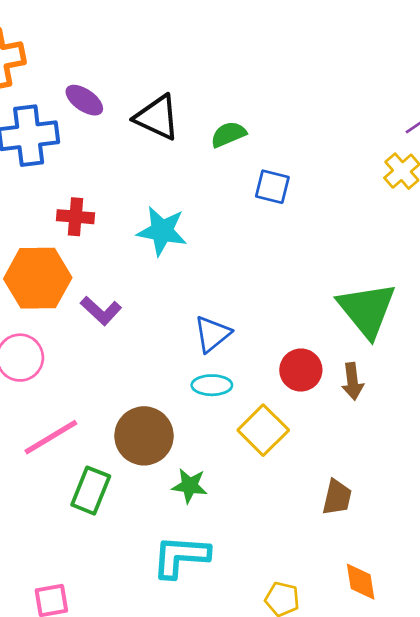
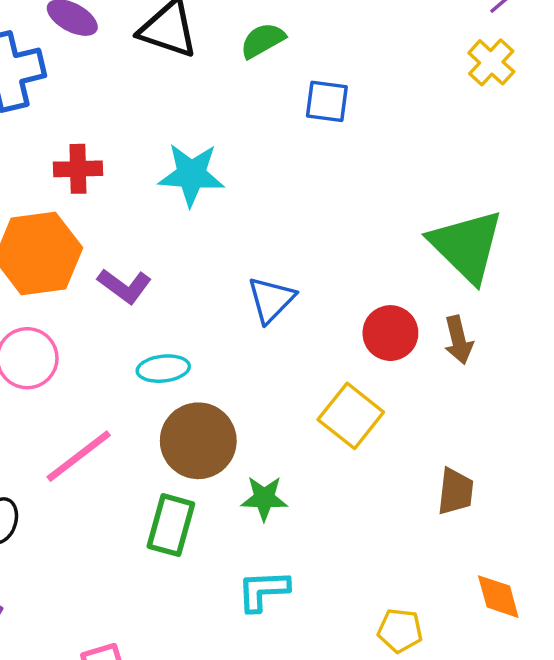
cyan ellipse: (212, 385) -> (163, 369), moved
green rectangle: (91, 491) -> (171, 525), moved
cyan L-shape: (181, 556) -> (263, 591), size x0.7

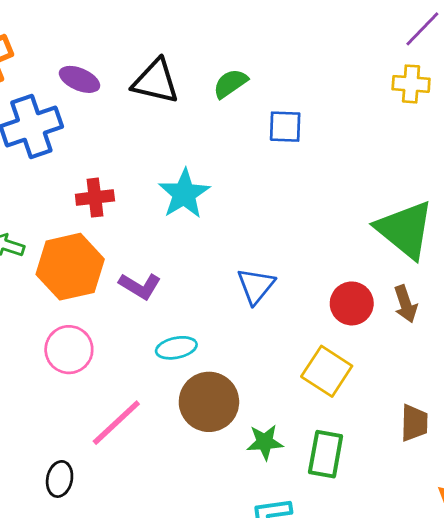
yellow cross: (491, 62) -> (411, 84), turned -33
cyan star: (191, 175) -> (184, 194), turned -30
green rectangle: (171, 525) -> (326, 454), moved

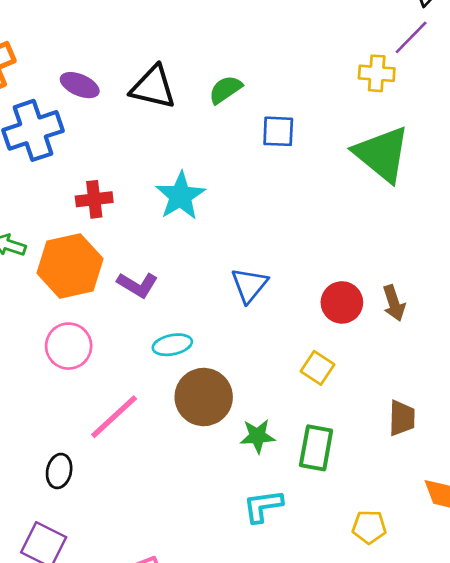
yellow cross: (411, 84) -> (377, 73), moved
green triangle: (405, 230) -> (382, 154), moved
yellow square: (327, 371) -> (317, 368), size x0.7

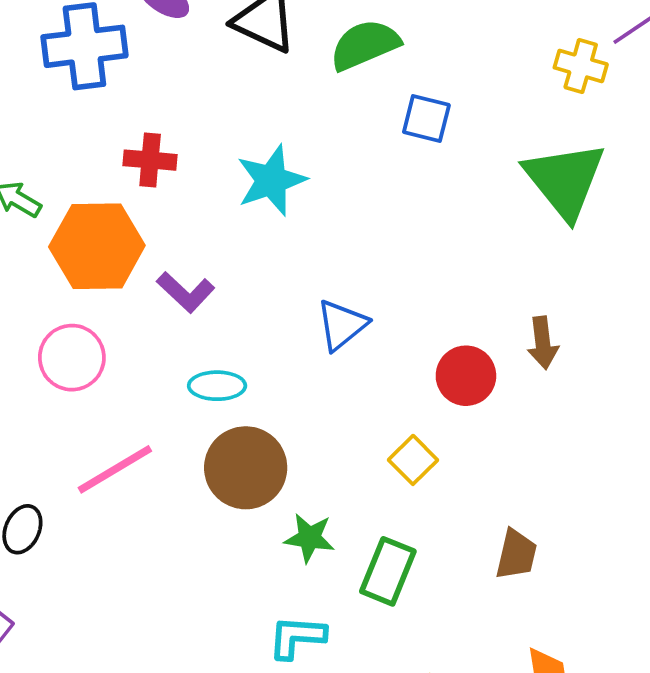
green semicircle: (225, 90) -> (365, 45), size x1.4
brown arrow: (394, 303) -> (543, 343), moved

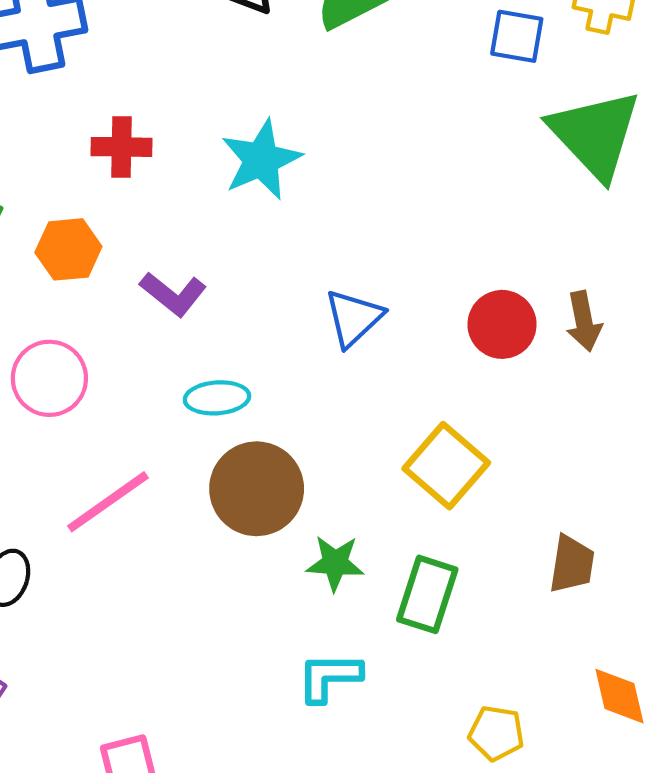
blue square: (426, 118) -> (517, 36), moved
orange hexagon: (97, 246) -> (68, 249), size x0.6
red circle: (466, 376) -> (502, 324), moved
yellow square: (413, 460) -> (446, 466), size x1.5

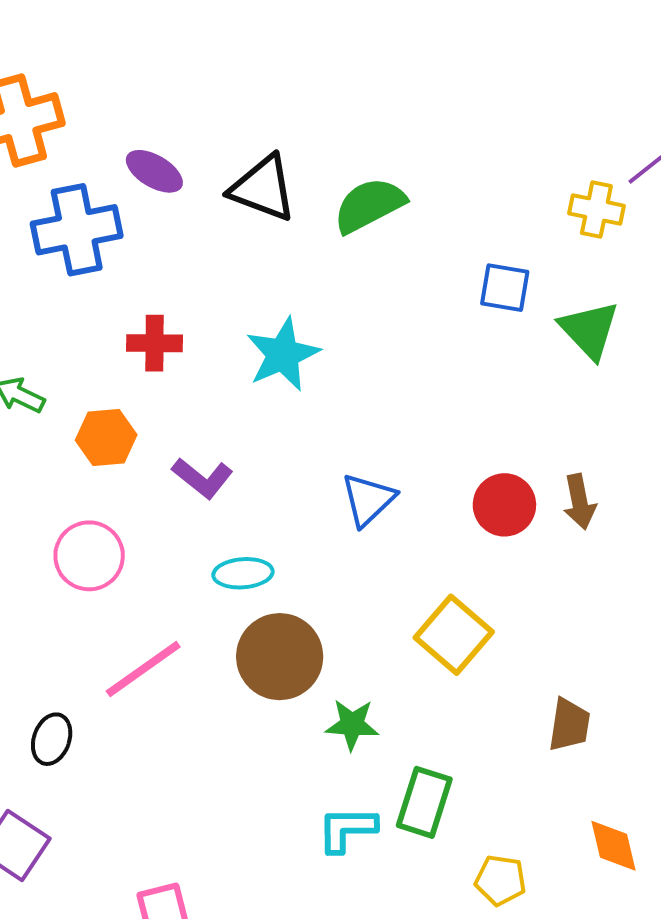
blue square: (517, 36) -> (505, 288), moved
green triangle: (595, 134) -> (589, 330), size x0.7
green rectangle: (427, 594) -> (424, 802), moved

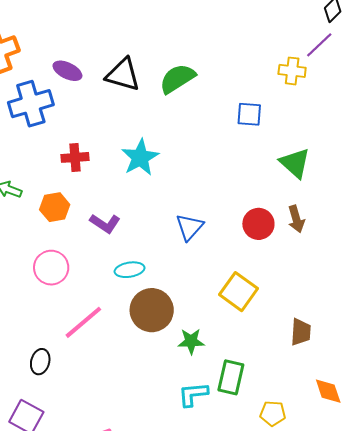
green triangle: (589, 330) -> (295, 163), moved

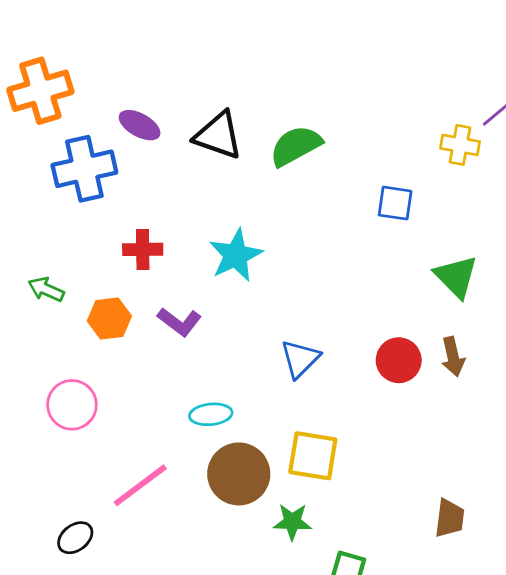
purple L-shape: (105, 223) -> (179, 322), moved
pink circle: (51, 268) -> (72, 405), moved
yellow square: (238, 292) -> (313, 456), moved, turned -30
black ellipse: (40, 362) -> (75, 538), turned 35

